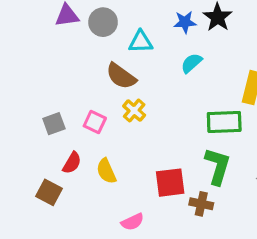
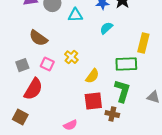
brown semicircle: (121, 76) -> (38, 38), moved
red semicircle: (72, 163) -> (33, 89), size x1.6
yellow semicircle: (106, 171) -> (92, 76), moved, turned -119
brown square: (49, 192) -> (20, 117), moved

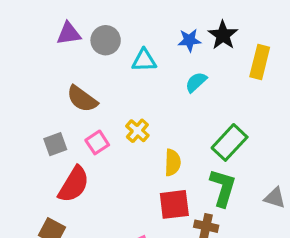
yellow rectangle: (143, 43) -> (260, 62), moved
pink square: (47, 64) -> (97, 142), turned 32
green rectangle: (126, 64) -> (230, 142), turned -45
yellow semicircle: (92, 76) -> (173, 163), turned -35

